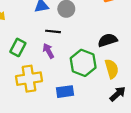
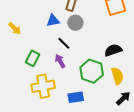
black line: (53, 31) -> (64, 43), turned 40

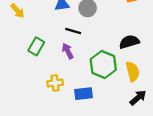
black line: (64, 43) -> (73, 31), turned -32
yellow cross: (43, 86) -> (55, 83), moved, size x0.6

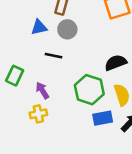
purple arrow: (68, 51) -> (42, 90), moved
blue rectangle: (84, 94) -> (103, 118), moved

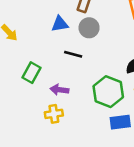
purple arrow: (42, 90) -> (59, 90), turned -54

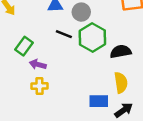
purple arrow: (59, 90) -> (38, 64), moved
green hexagon: (108, 92) -> (92, 37), moved

